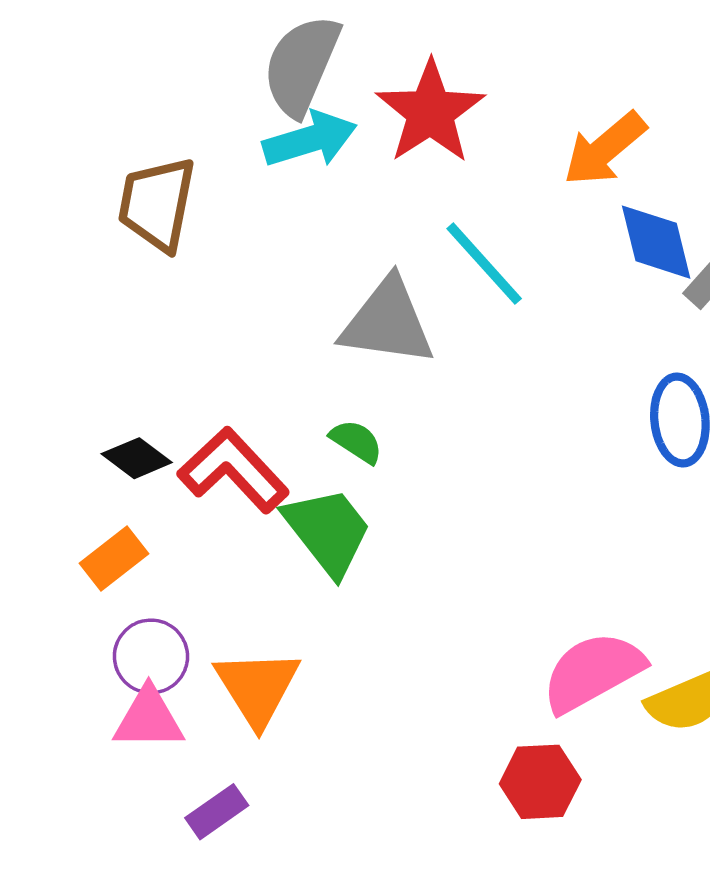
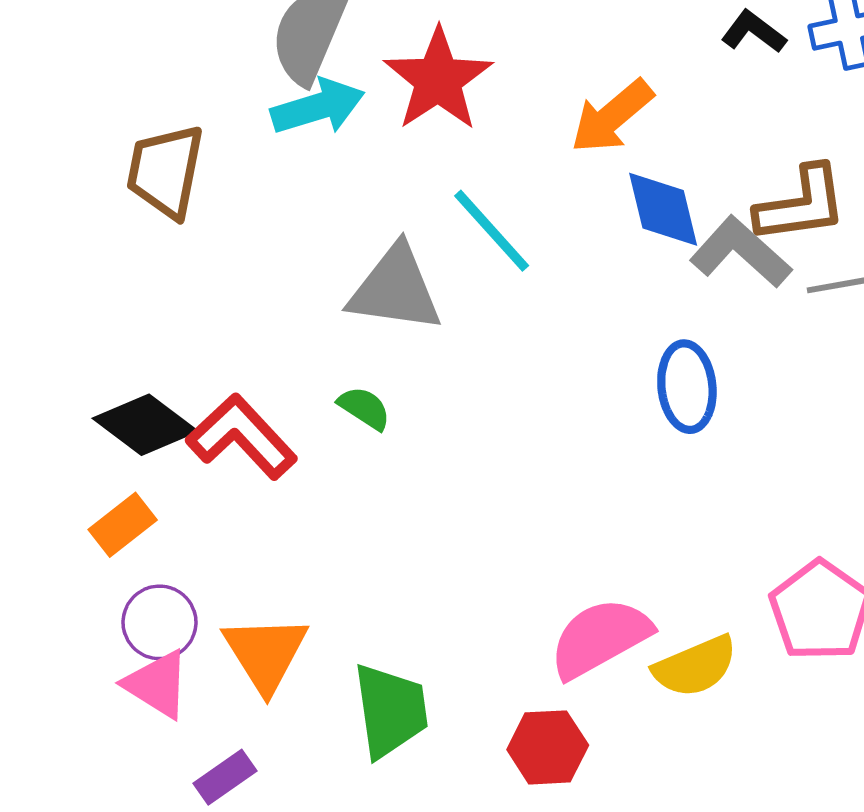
black diamond: (137, 458) -> (145, 425), size x1.5
green trapezoid: (328, 531) -> (390, 710), moved, turned 30
pink triangle: (149, 719) -> (157, 684), turned 32

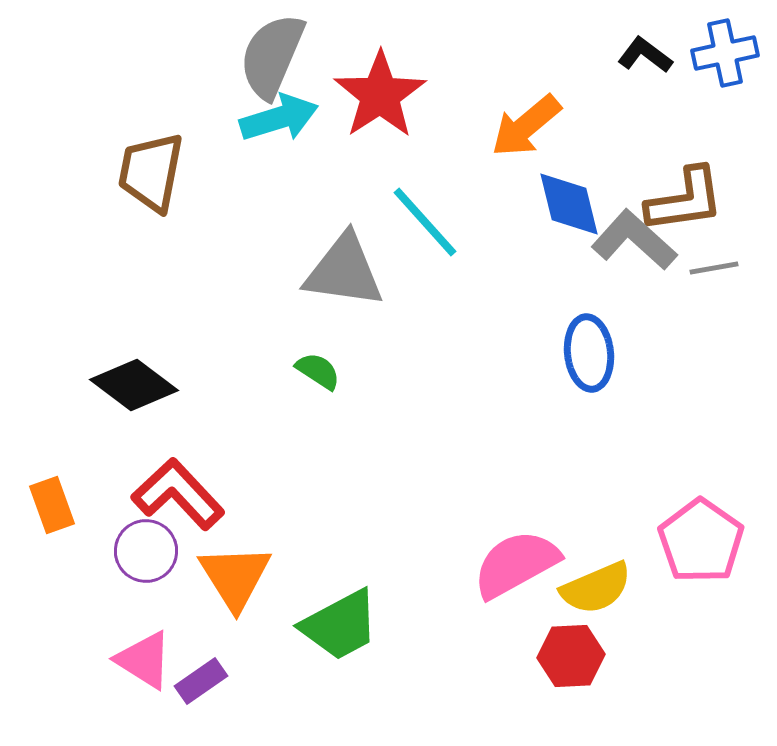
red L-shape: (242, 437) -> (178, 494), moved
orange rectangle: (123, 525) -> (52, 505), moved, turned -72
pink triangle: (157, 684) -> (144, 660), moved
green trapezoid: (390, 710) -> (340, 625), turned 70
red hexagon: (548, 747) -> (571, 656), moved

